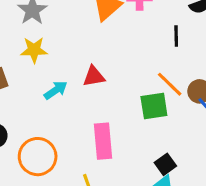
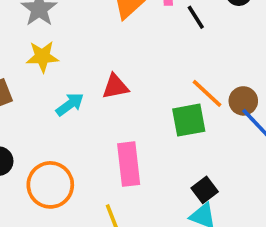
black line: (176, 36) -> (196, 17), moved, turned -30

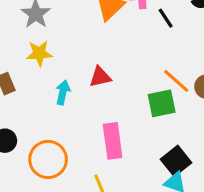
cyan arrow: (70, 104) -> (63, 92), turned -40
black square: (205, 190) -> (176, 161), size x1.4

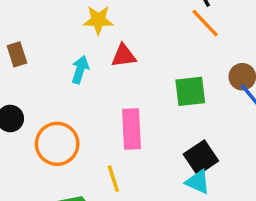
yellow star: (39, 53) -> (98, 20), moved
orange line: (176, 81) -> (205, 23), moved

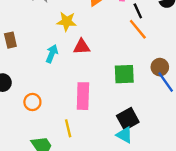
orange circle: (57, 144) -> (32, 102), size x0.6

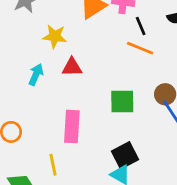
orange line: (138, 29) -> (140, 48), turned -30

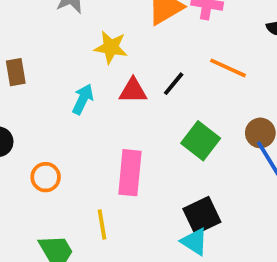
black line: (141, 26) -> (174, 84), moved, turned 60
green square: (122, 102) -> (201, 141), turned 36

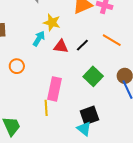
cyan arrow: (83, 99) -> (39, 39), moved
orange circle: (46, 177) -> (17, 66), moved
yellow line: (102, 224) -> (46, 108), moved

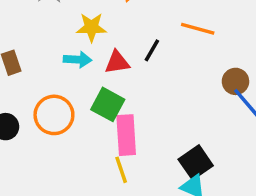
cyan arrow: (39, 39) -> (78, 60), turned 77
orange circle: (17, 66) -> (54, 115), size x1.5
green square: (93, 76) -> (108, 104), moved

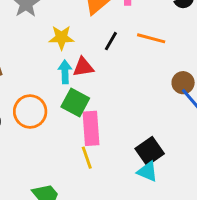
black line: (152, 50) -> (111, 41), moved
cyan arrow: (78, 60) -> (65, 72), moved, turned -95

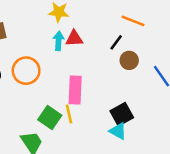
black line: (111, 41) -> (116, 42), moved
brown circle: (183, 83) -> (129, 60), moved
green square: (75, 102) -> (50, 117), moved

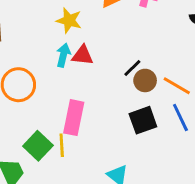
orange line: (133, 21) -> (177, 86), moved
brown circle: (129, 60) -> (145, 80), moved
black square: (122, 114) -> (143, 120), moved

